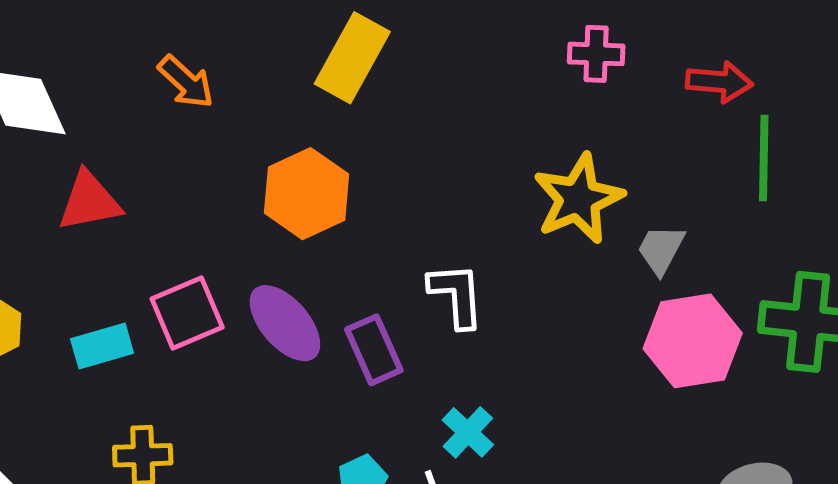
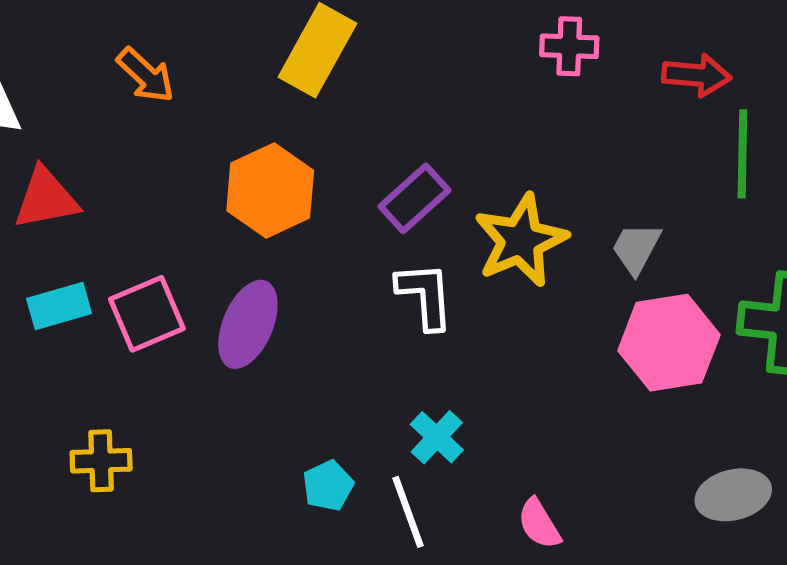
yellow star: (578, 199) -> (521, 240), moved
purple ellipse: (285, 323) -> (248, 324), turned 64
cyan rectangle: (102, 346) -> (59, 306), moved
purple rectangle: (374, 350) -> (415, 198), moved, turned 72

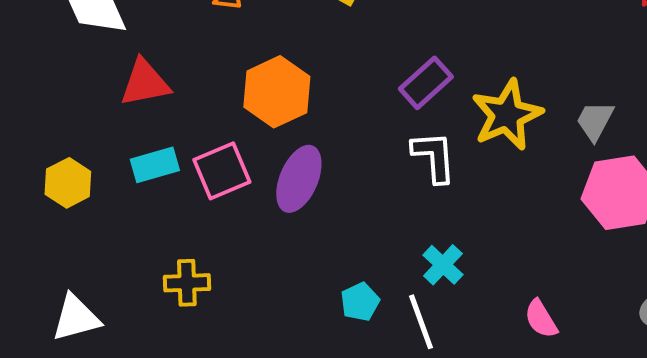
orange hexagon: (270, 191) -> (277, 92), moved
pink semicircle: (539, 524) -> (541, 319), moved

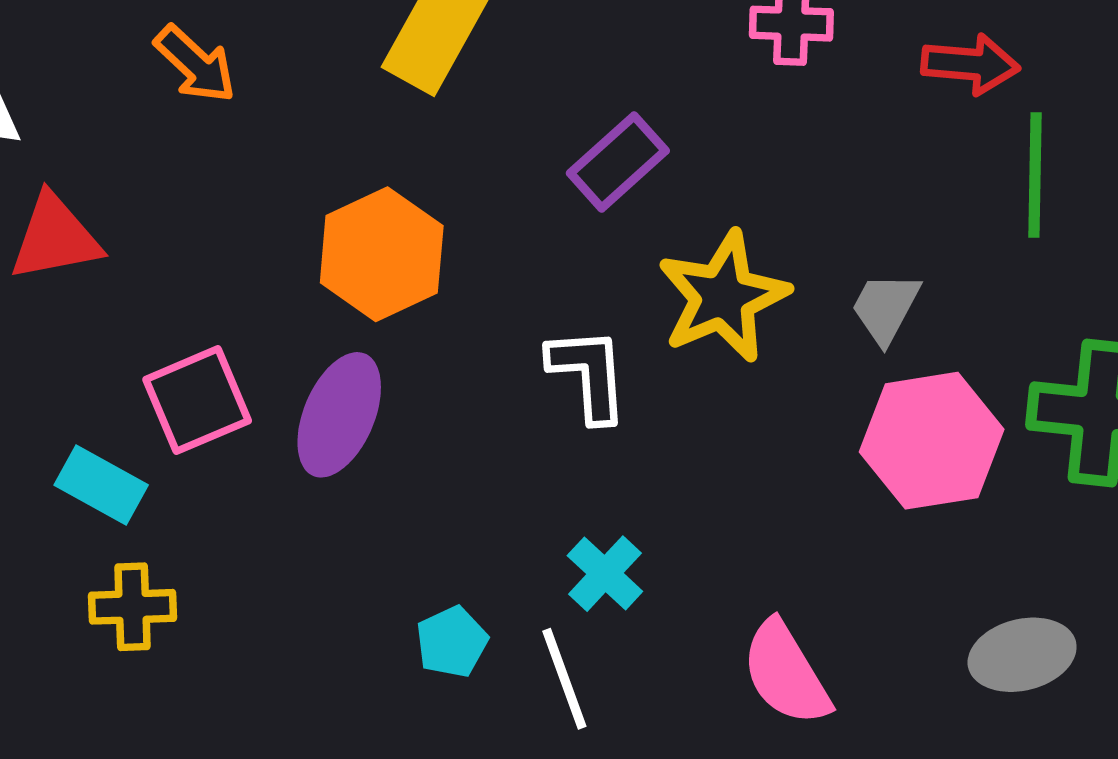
purple rectangle: (426, 83) -> (618, 162), moved
orange hexagon: (277, 92) -> (382, 254), moved
cyan rectangle: (155, 165) -> (101, 485), moved, turned 45
pink semicircle: (541, 319) -> (786, 673), size x1.5

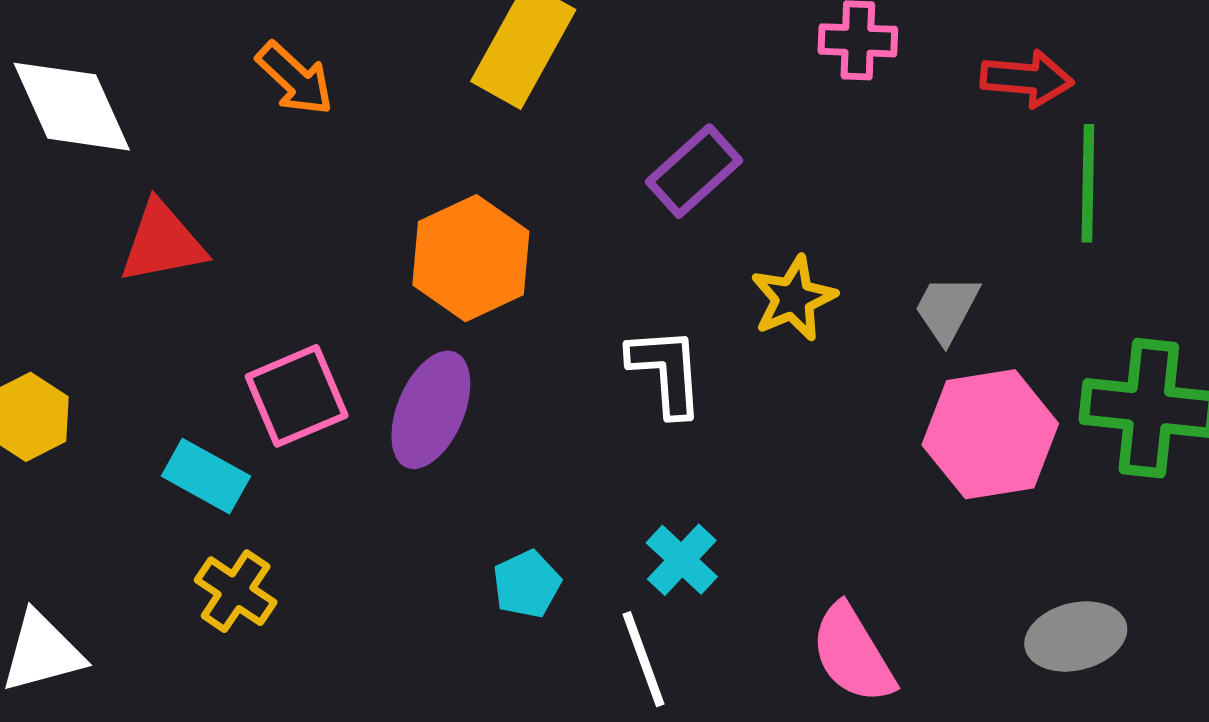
yellow star: (723, 297) -> (793, 298), size x0.7
yellow cross: (133, 607) -> (236, 591), turned 36
cyan pentagon: (452, 642) -> (527, 584), moved

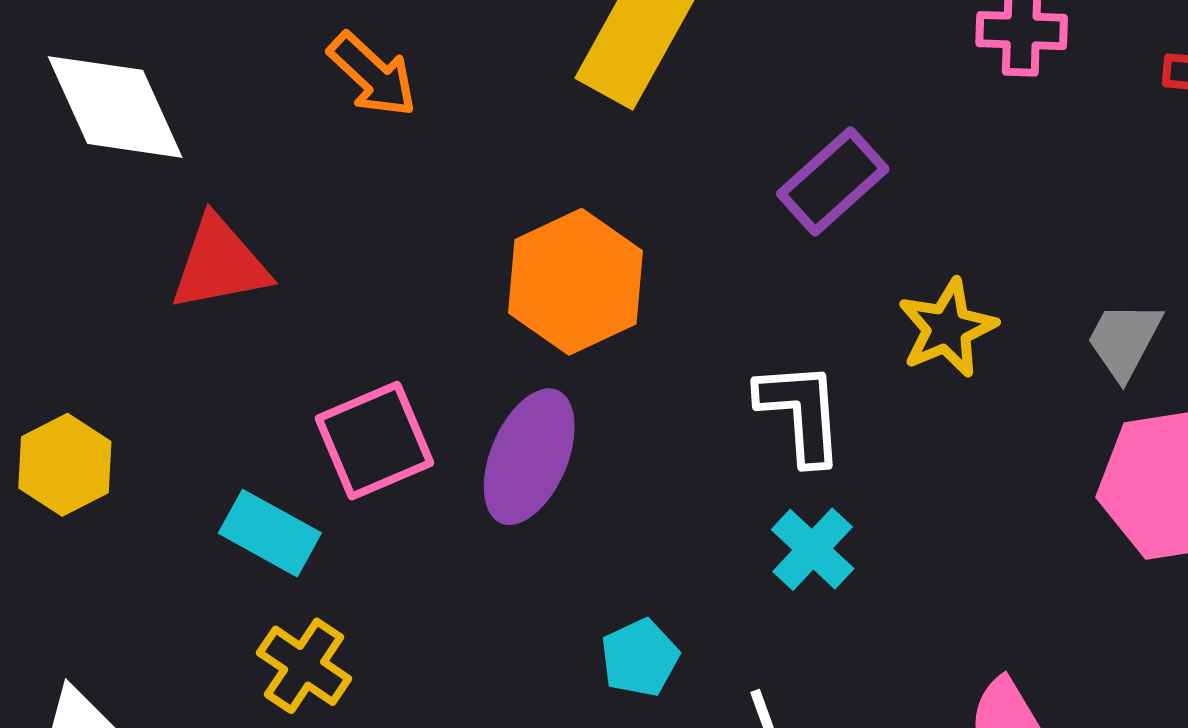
cyan cross: (682, 560) -> (813, 549), moved

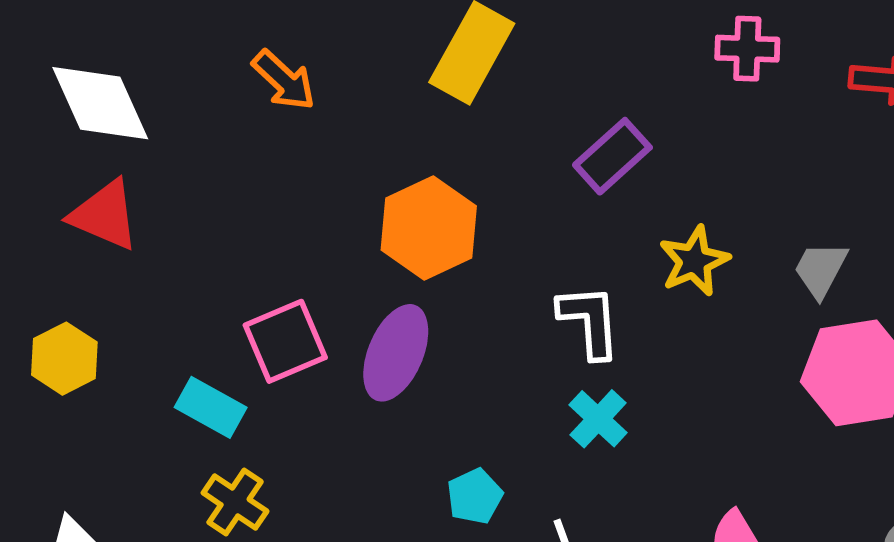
red triangle: (220, 264) -> (104, 215), moved, turned 34

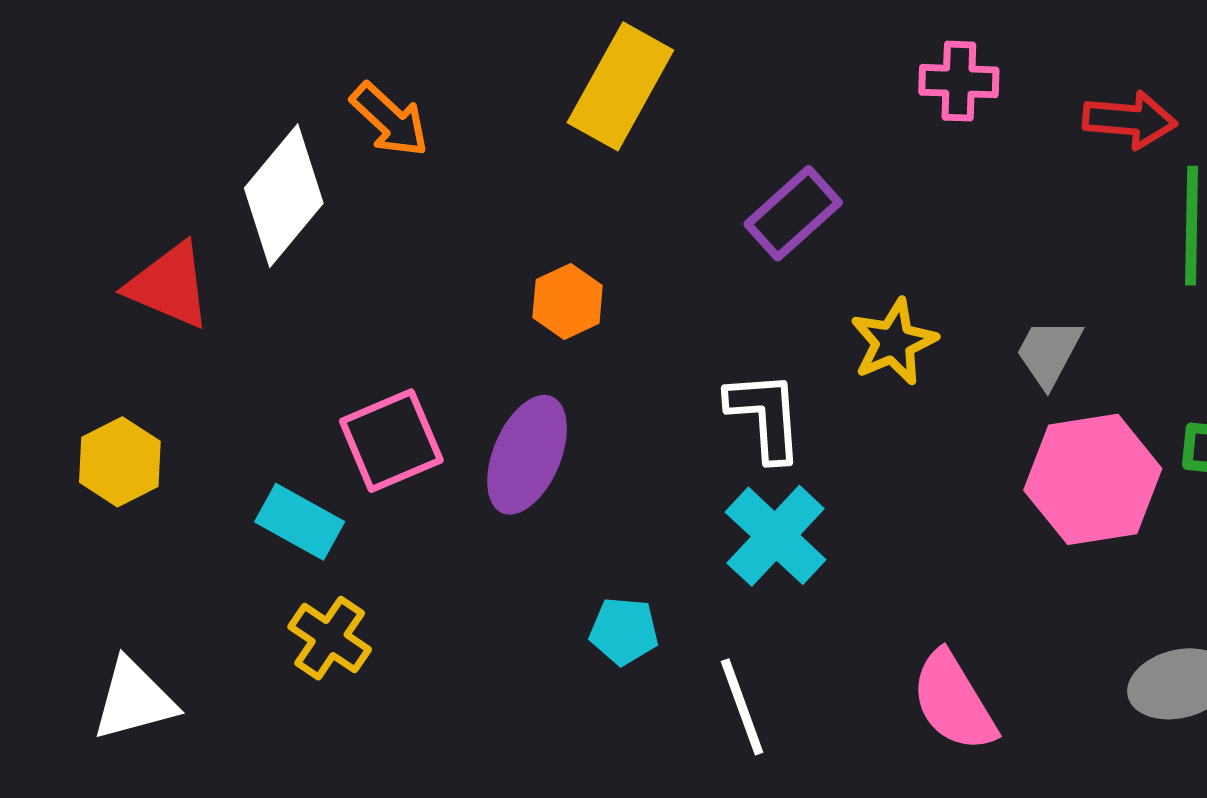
white diamond: (100, 103) -> (284, 196), moved, turned 64
orange hexagon: (429, 228) -> (568, 301), size x0.6
cyan cross: (598, 419) -> (776, 536), size x1.4
cyan pentagon: (475, 496) -> (624, 631), turned 30

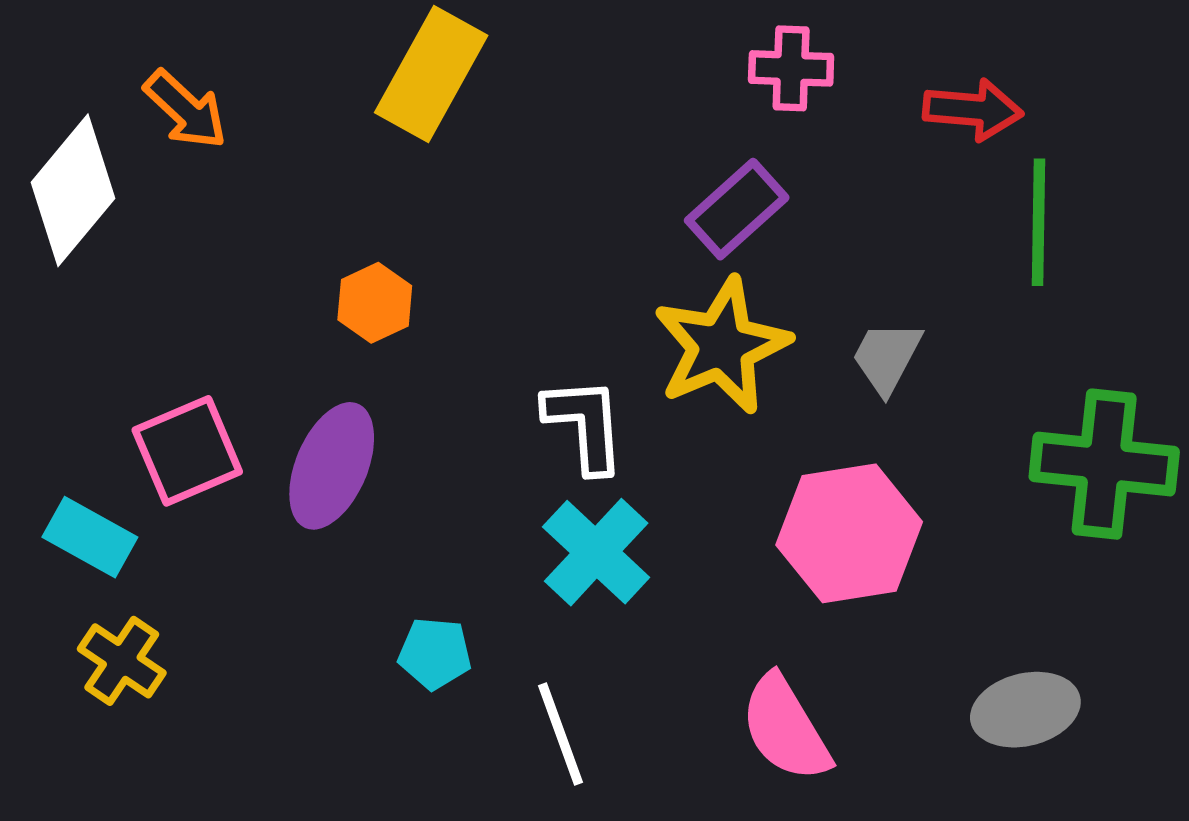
purple rectangle: (793, 213) -> (737, 209), moved
yellow star: (894, 342) -> (722, 346), size x1.5
pink hexagon: (1093, 479) -> (849, 533), moved

